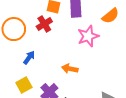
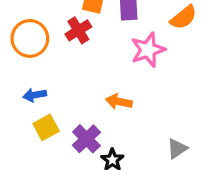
blue arrow: (29, 58) -> (35, 95), moved, turned -136

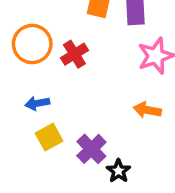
red cross: (78, 30) -> (74, 54), moved
orange arrow: (119, 102) -> (147, 110), moved

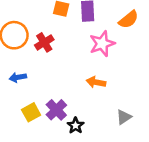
yellow square: (49, 137) -> (31, 112), moved

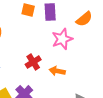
red cross: (44, 42) -> (33, 62), moved

